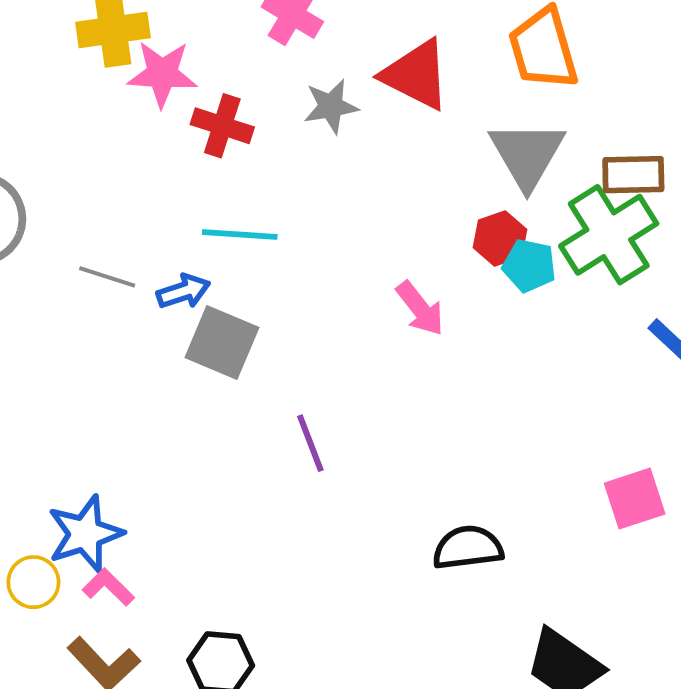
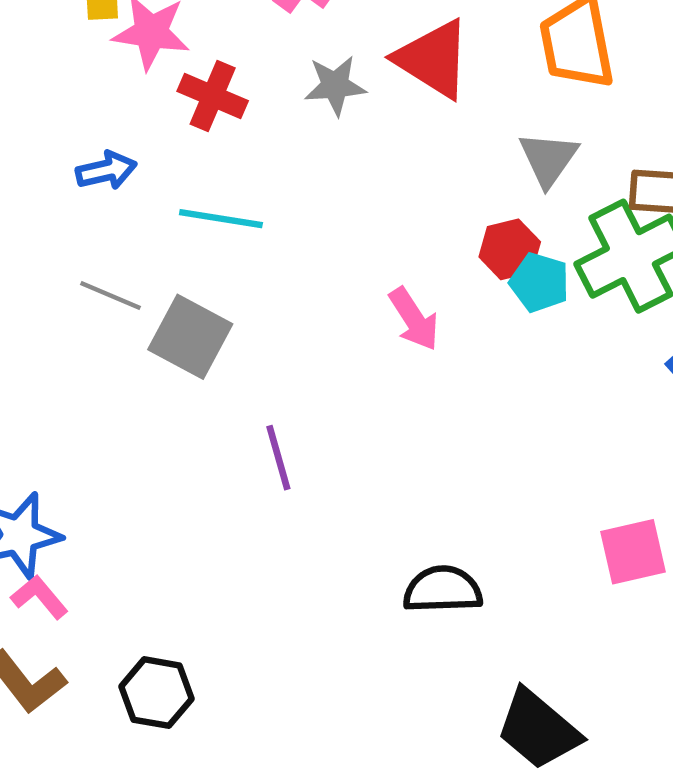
gray triangle: (527, 155) -> (548, 159), size x0.7
gray line: (107, 277) -> (110, 295), moved
blue arrow: (183, 291) -> (106, 170), moved

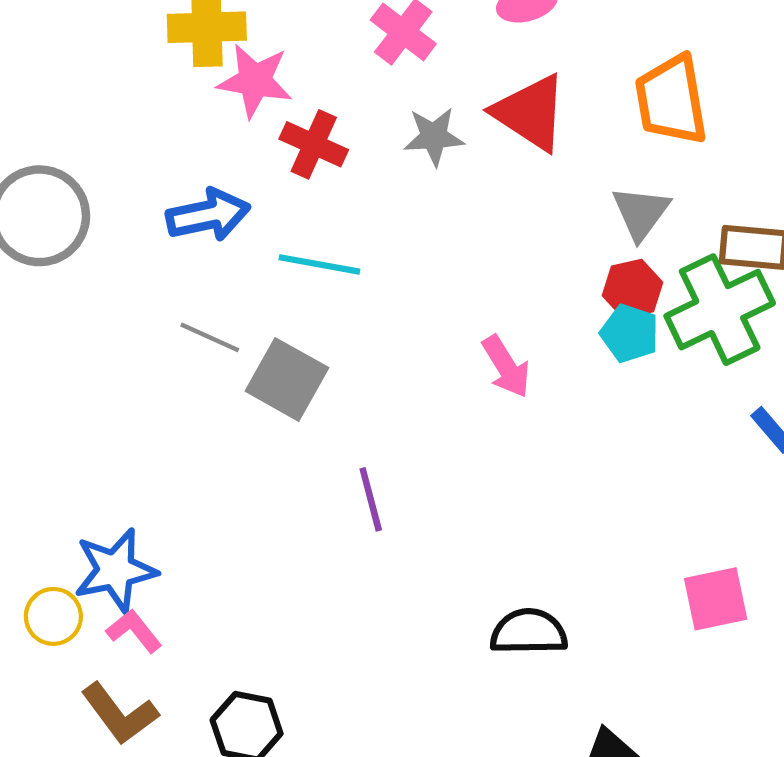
blue arrow: (106, 170) -> (208, 215), size x1.4
red hexagon: (510, 249) -> (633, 289), moved

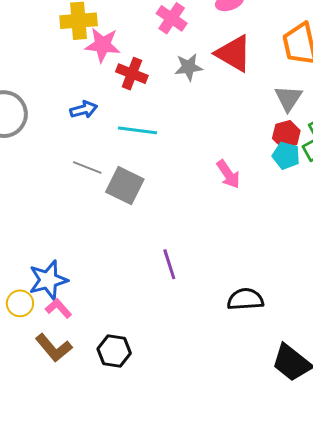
blue arrow: (208, 215) -> (84, 110), size x0.7
purple line: (371, 499) -> (169, 264), moved

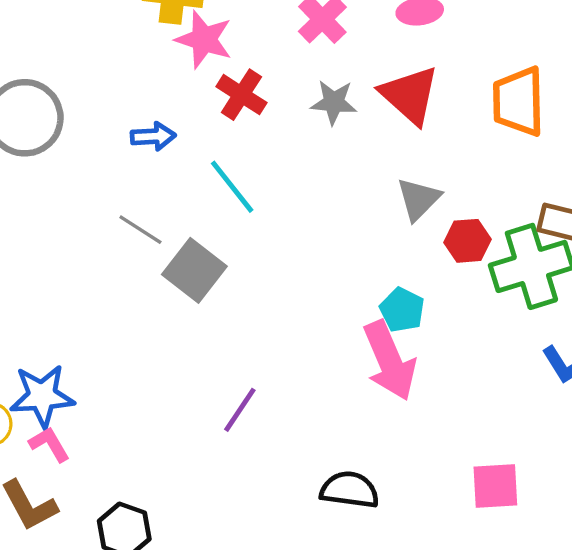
gray triangle: (288, 98) -> (419, 199), moved
cyan line: (137, 130) -> (232, 187), turned 33
cyan pentagon: (286, 156) -> (402, 310), moved
pink arrow: (228, 174) -> (389, 361), moved, size x1.6
purple line: (169, 264) -> (240, 410), turned 40

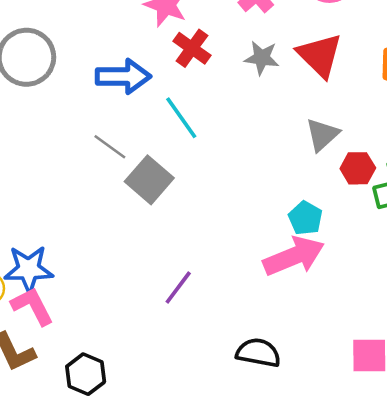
blue arrow: (153, 136) -> (123, 76), size x1.6
pink arrow: (389, 361) -> (294, 256), turned -92
pink L-shape: (49, 444) -> (32, 306), size x1.4

